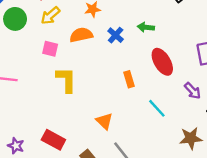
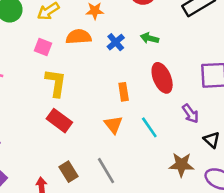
orange triangle: (104, 121) -> (113, 125), moved
red rectangle: (53, 140) -> (59, 121), moved

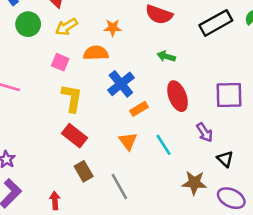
blue cross: (116, 42) -> (121, 84), moved, size x1.5
orange rectangle: (124, 92) -> (139, 109), turned 66
brown rectangle: (68, 172) -> (84, 171), moved

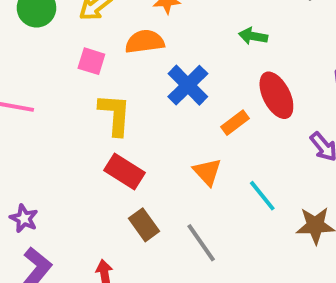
orange rectangle: (139, 109) -> (235, 123), moved
cyan line: (163, 145) -> (262, 196), moved

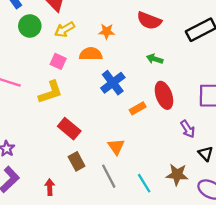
yellow L-shape: (115, 114) -> (50, 92), moved, turned 60
orange triangle: (207, 172) -> (116, 147), moved
cyan line: (262, 196) -> (144, 183), moved

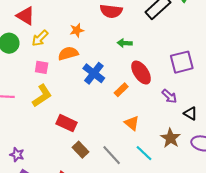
orange triangle: (116, 147) -> (132, 123), moved
brown star: (177, 175) -> (170, 138), turned -30

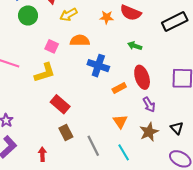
orange star: (77, 30) -> (107, 17), moved
yellow arrow: (40, 38) -> (69, 15), moved
blue cross: (94, 73) -> (98, 66), turned -35
purple arrow: (169, 96) -> (149, 105), moved
brown star: (170, 138) -> (149, 132), moved

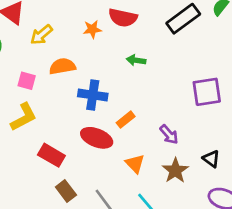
red ellipse: (142, 77) -> (97, 138), moved, turned -40

